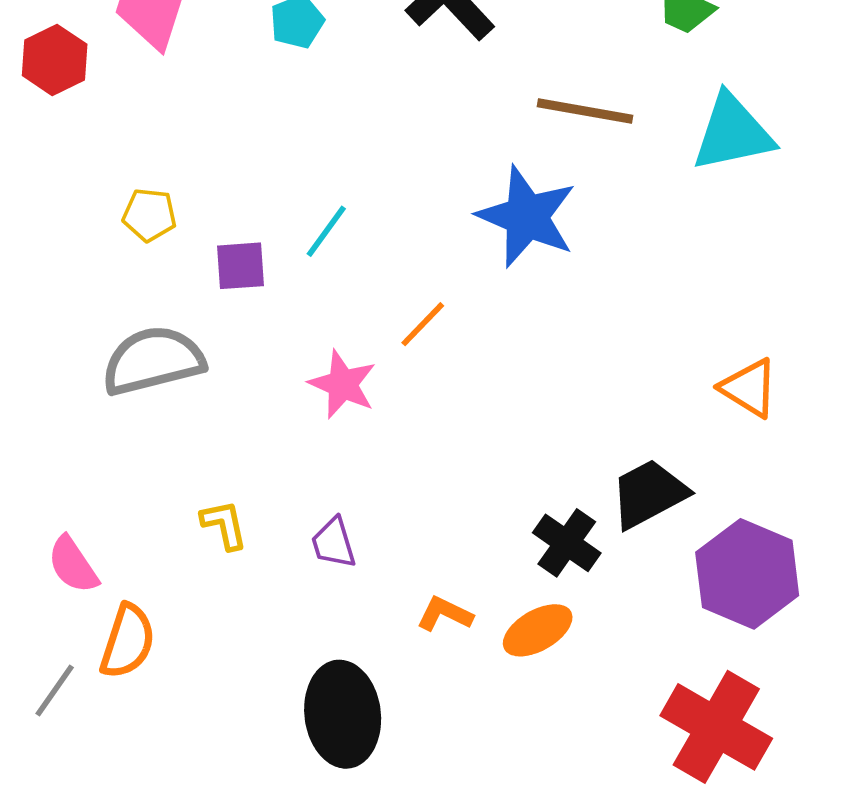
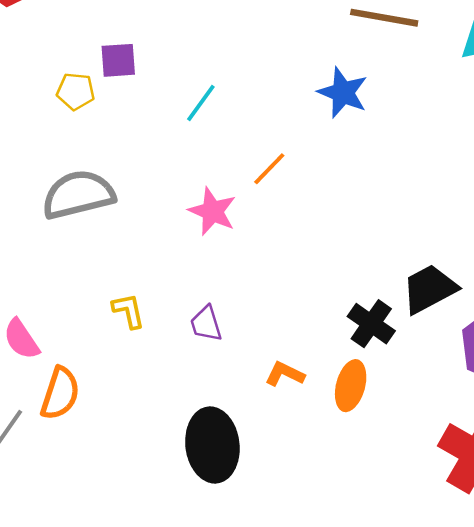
blue star: (527, 217) -> (343, 93), size x0.7
purple square: (241, 266) -> (118, 60), moved
orange ellipse: (538, 630) -> (351, 386), turned -45

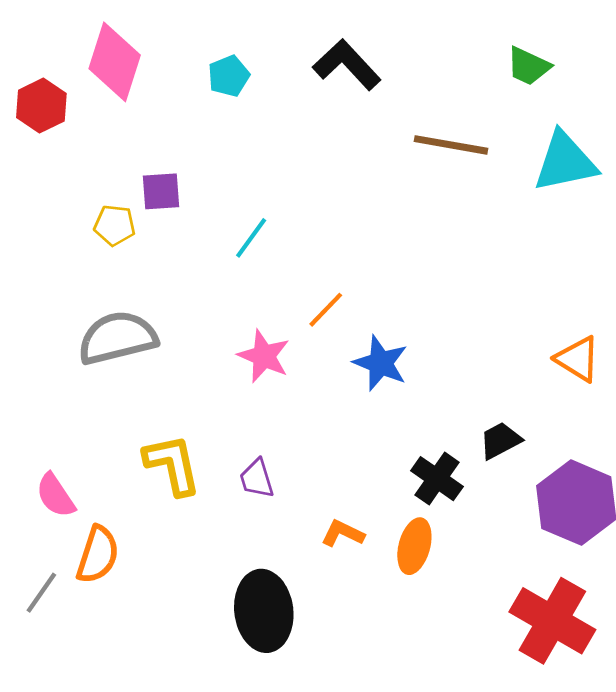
blue star: (343, 93) -> (381, 363), moved
black trapezoid: (429, 289) -> (500, 441), size x0.7
yellow L-shape: (129, 311) -> (172, 465), size x1.6

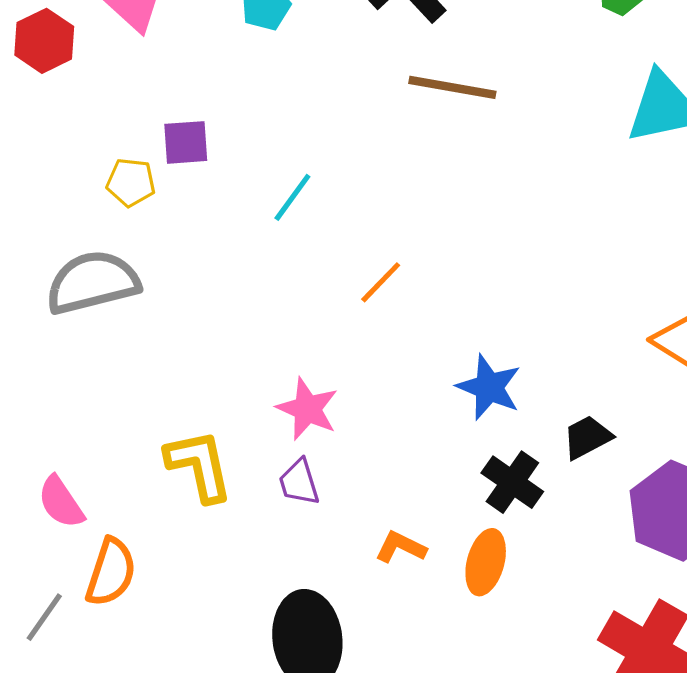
brown line: (451, 145) -> (452, 87), moved
gray semicircle: (117, 338) -> (93, 282), moved
pink star: (264, 356) -> (307, 409), moved
blue star: (381, 363) -> (489, 387), moved

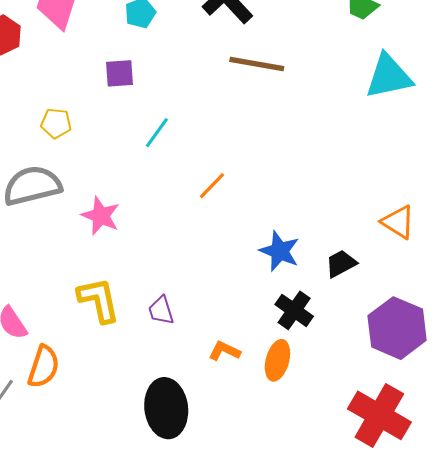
purple square: (186, 142) -> (119, 73), moved
pink star: (307, 409) -> (101, 216), moved
black trapezoid: (587, 437) -> (341, 264), moved

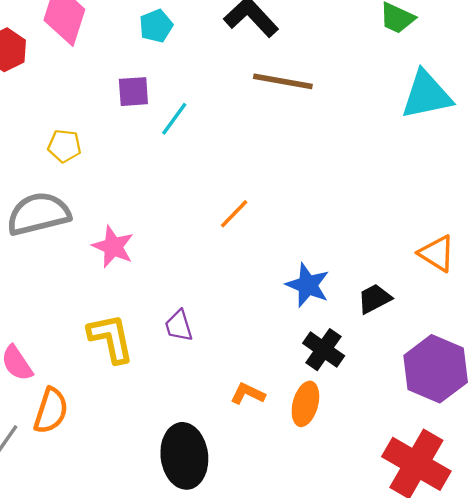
cyan line: (157, 133) -> (174, 119), moved
purple trapezoid: (161, 310) -> (179, 326), moved

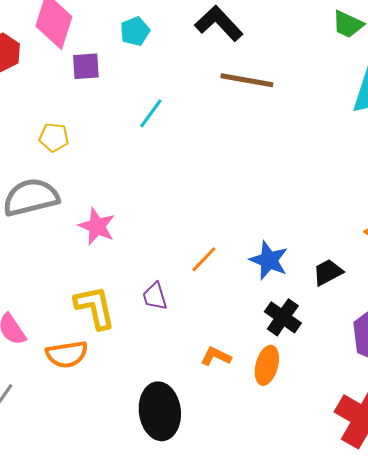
purple square: (133, 92) -> (86, 66), moved
orange line: (234, 214) -> (204, 259), moved
orange semicircle: (51, 411) -> (67, 354), moved, turned 63

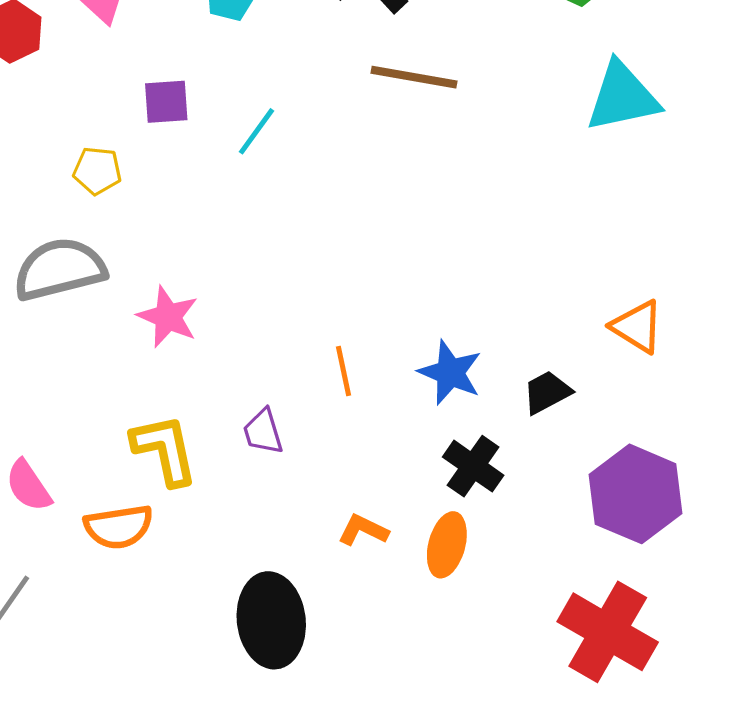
purple square: (86, 66) -> (166, 102), moved
orange line: (204, 259) -> (343, 371), turned -56

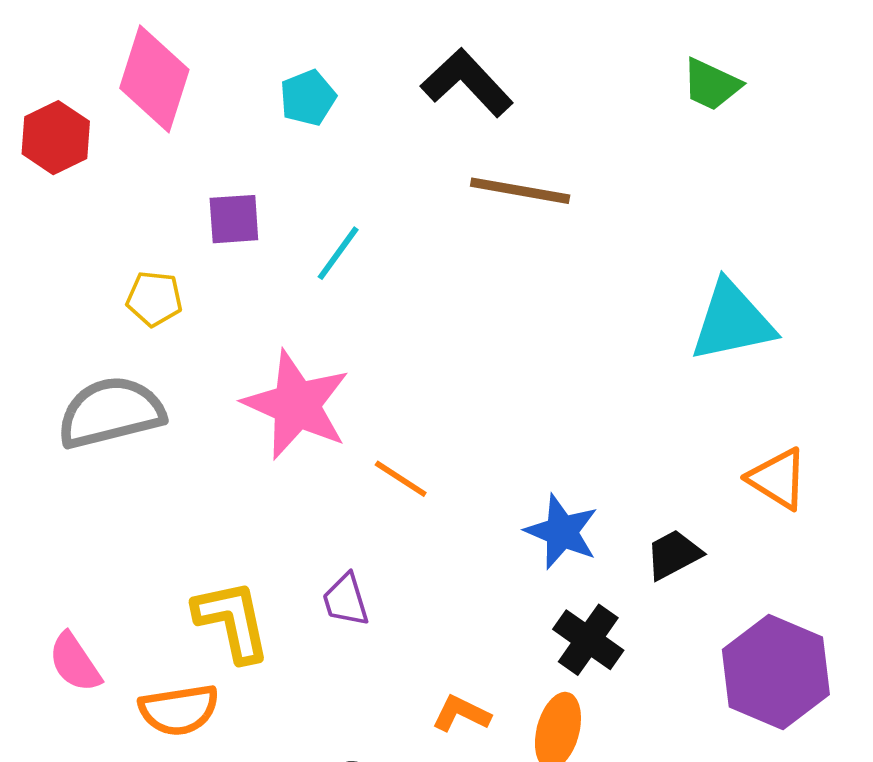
cyan triangle: (622, 97) -> (732, 321), moved
pink star: (168, 317) -> (296, 405), moved, size x1.5
orange line: (343, 371) -> (401, 479), moved, turned -45

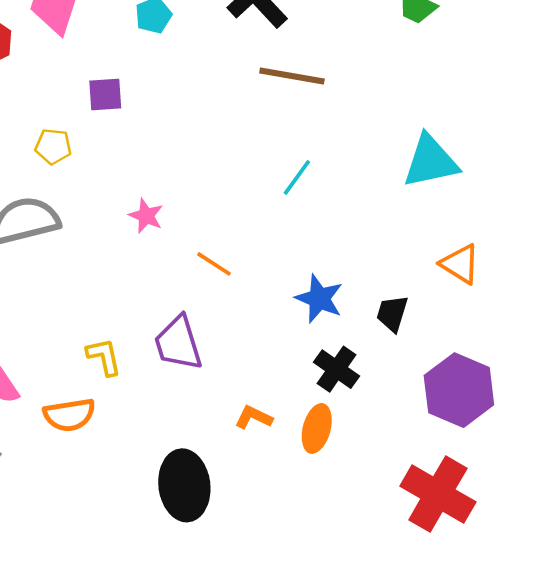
cyan line: (338, 253) -> (297, 177), moved
pink star: (296, 405) -> (146, 216), size x0.5
black trapezoid: (674, 554) -> (392, 313), turned -45
purple trapezoid: (346, 600) -> (178, 343), size x1.6
yellow L-shape: (232, 621) -> (104, 357), size x0.7

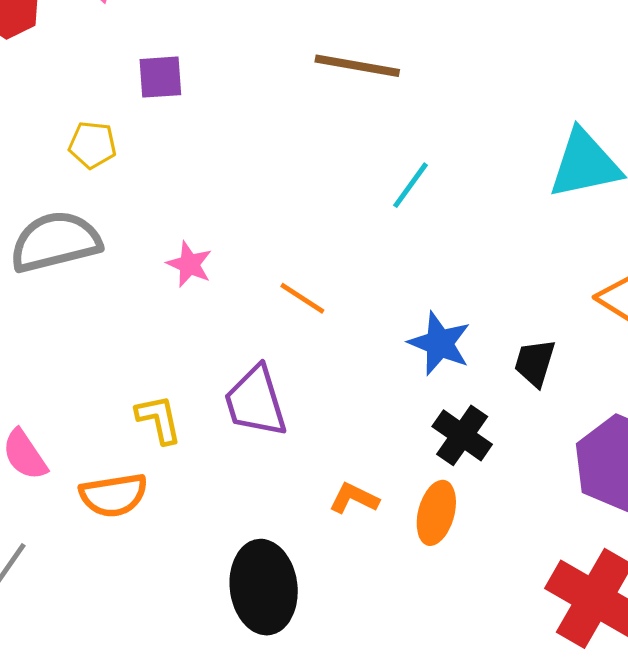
brown line: (292, 76) -> (357, 66), moved
pink star: (146, 216) -> (189, 264), moved

